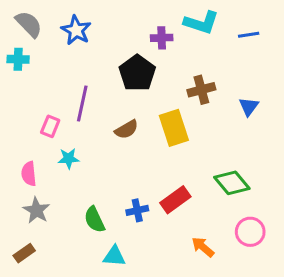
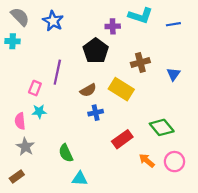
yellow rectangle: (174, 128) -> (121, 89), turned -40
cyan star: (68, 158) -> (39, 111), moved
blue cross: (137, 210) -> (96, 113), moved
orange arrow: (203, 247) -> (147, 160), moved

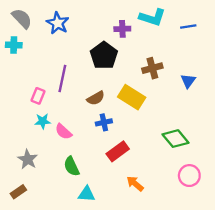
pink semicircle: (20, 121) -> (63, 132), moved, turned -42
red rectangle: (122, 139) -> (118, 151), moved
orange arrow: (147, 160) -> (135, 184), moved

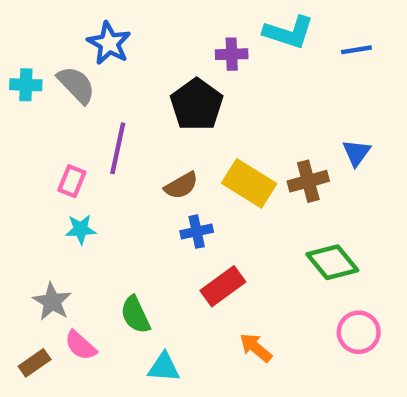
gray semicircle: (22, 18) -> (76, 85), moved
brown cross: (152, 68) -> (308, 181), moved
pink semicircle: (63, 132) -> (81, 345), moved

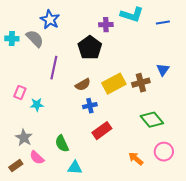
pink rectangle: (72, 181) -> (20, 93), moved
yellow rectangle: (249, 183) -> (114, 84), turned -60
orange arrow: (256, 348) -> (136, 159), moved

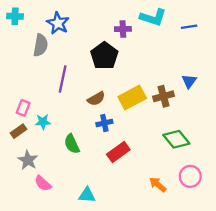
cyan cross: (12, 39) -> (15, 16), moved
gray semicircle: (35, 39) -> (41, 45), turned 54
green semicircle: (62, 144) -> (72, 144), moved
brown rectangle: (16, 166) -> (18, 131), moved

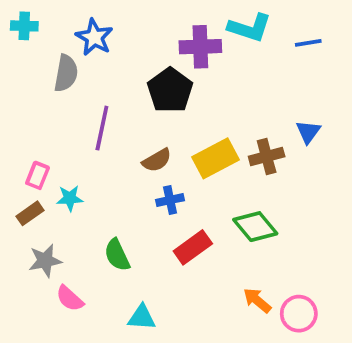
purple cross: (123, 29) -> (200, 47), size x1.5
green diamond: (176, 139) -> (255, 227), moved
green semicircle: (72, 144) -> (117, 255), moved
gray star: (28, 160) -> (45, 261), turned 30
pink circle: (190, 176) -> (299, 314), moved

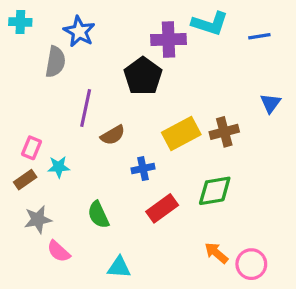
blue triangle: (308, 132) -> (270, 103), moved
brown semicircle: (157, 160) -> (113, 135), moved
green diamond: (255, 227) -> (215, 191), turned -60

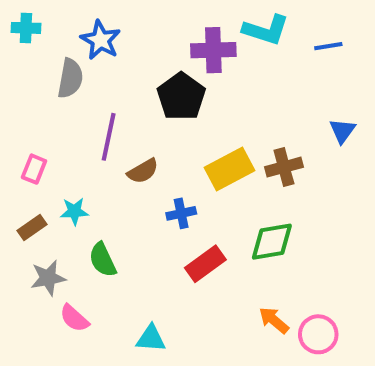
pink rectangle: (32, 148) -> (34, 169), moved
green semicircle: (98, 215) -> (103, 260), moved

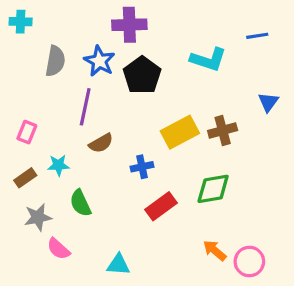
cyan L-shape: (266, 30) -> (208, 59), moved
blue star: (101, 40) -> (99, 61), moved
purple cross: (213, 50) -> (129, 25), moved
brown semicircle: (143, 171) -> (101, 143), moved

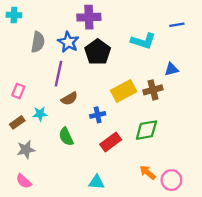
blue triangle: (268, 102) -> (171, 69), moved, turned 40
green semicircle: (80, 203) -> (66, 137), moved
pink semicircle: (58, 249) -> (24, 181), moved
cyan triangle: (118, 265) -> (97, 182), moved

